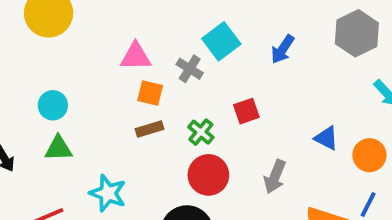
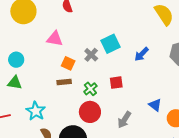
pink triangle: (136, 56) -> (55, 39), moved

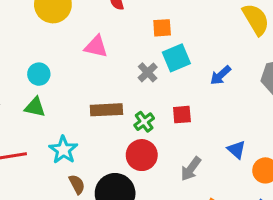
orange square: (68, 63) -> (162, 28), moved, turned -32
brown rectangle: (64, 82) -> (106, 110), size x1.5

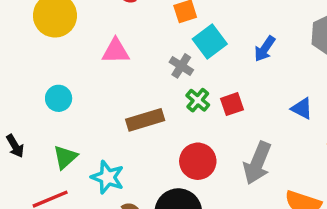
green triangle: (35, 107) -> (65, 157), moved, turned -40
green cross: (144, 122) -> (198, 100), moved
blue triangle: (236, 150) -> (302, 108), moved
gray arrow: (191, 169) -> (257, 163), size x1.4

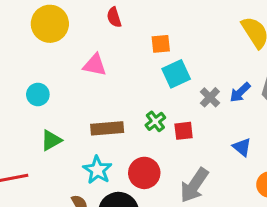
blue arrow: (265, 49) -> (240, 92), moved
gray cross: (181, 66) -> (210, 97), moved
green triangle: (65, 157) -> (51, 140), moved
cyan star: (108, 177) -> (97, 170), moved

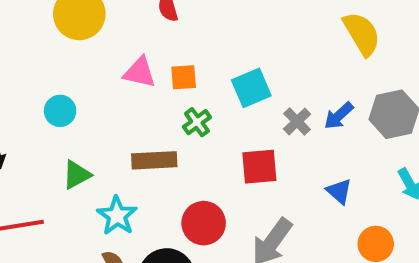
orange square: (161, 44) -> (184, 77), moved
green cross: (155, 121) -> (197, 122), moved
red square: (184, 131) -> (259, 167), size x1.4
cyan star: (97, 170) -> (117, 216), moved

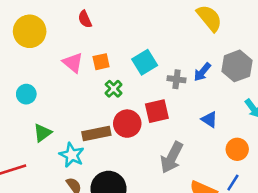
pink triangle: (140, 72) -> (73, 63), turned 35
gray cross: (297, 121) -> (177, 79), turned -30
brown rectangle: (154, 160) -> (96, 133), moved
red circle: (204, 223) -> (127, 124), moved

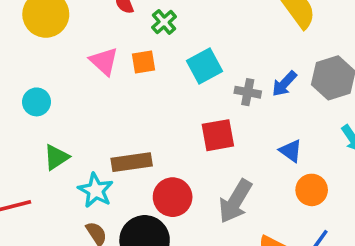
green cross: (114, 89) -> (164, 22), moved
red circle: (127, 124) -> (173, 197), moved
orange circle: (237, 149) -> (312, 190), moved

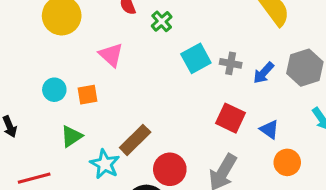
orange square: (143, 62) -> (87, 95), moved
gray cross: (248, 92) -> (231, 63), moved
red square: (218, 135) -> (231, 118), moved, turned 36
brown rectangle: (132, 162) -> (135, 140), turned -36

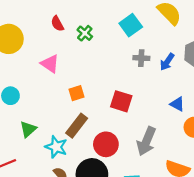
cyan square: (196, 58) -> (131, 25), moved
orange square: (87, 95) -> (77, 93), moved
red square: (231, 118) -> (121, 101), moved

